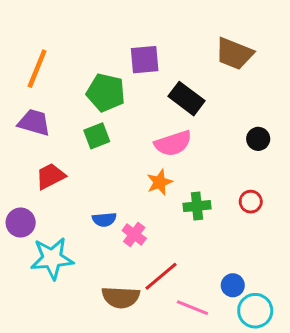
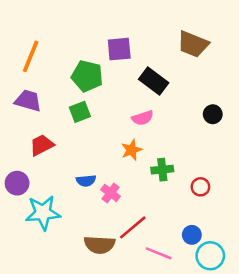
pink semicircle: (173, 143) -> (143, 118), size x0.7
red circle: (251, 202) -> (200, 187), moved

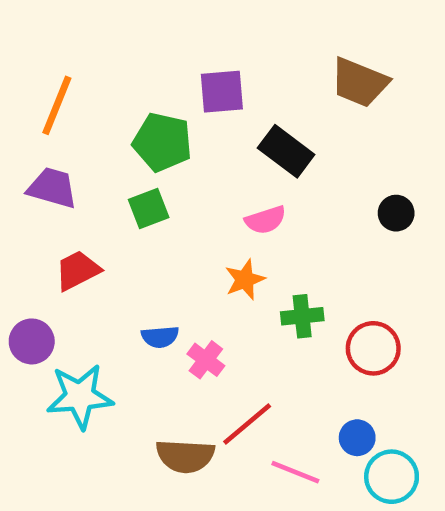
red circle: (200, 187) -> (373, 348), size x1.5

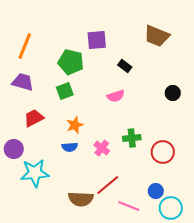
black rectangle: (286, 151) -> (125, 66), size x0.6
orange star: (245, 280) -> (75, 125), moved
pink cross: (206, 360) -> (102, 148), moved

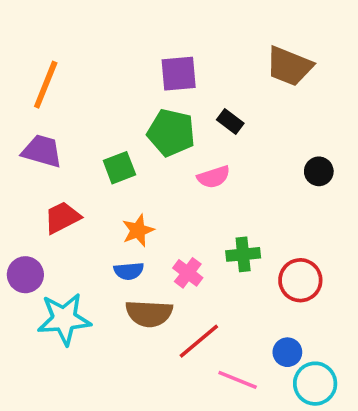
green pentagon: (71, 62) -> (171, 133), moved
brown semicircle: (81, 199) -> (149, 313), moved

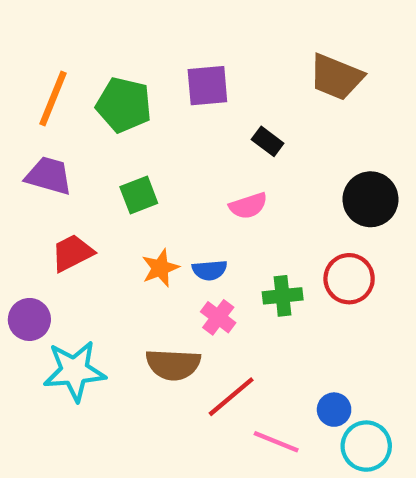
green pentagon: (171, 133) -> (124, 105), moved
black circle: (319, 171) -> (371, 199), size x1.6
blue semicircle: (129, 271) -> (210, 270), moved
red circle: (300, 280) -> (349, 279), moved

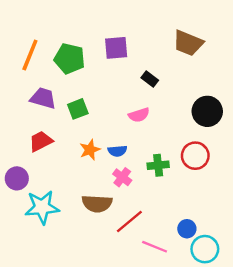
purple trapezoid: (49, 176) -> (43, 98), moved

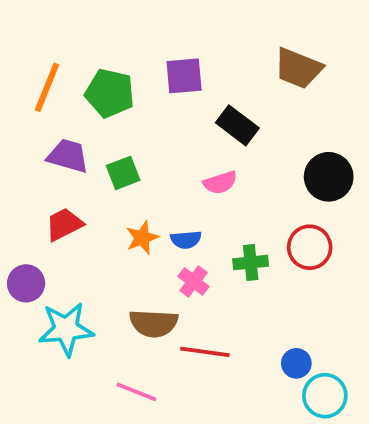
black rectangle: (150, 79) -> (237, 125), size x1.5
red line: (129, 222) -> (205, 352), turned 48
pink line: (155, 247) -> (136, 392), moved

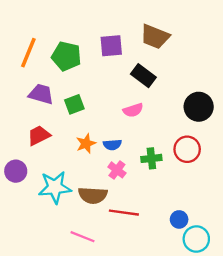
brown trapezoid: (298, 68) -> (155, 37), moved
cyan star: (66, 329) -> (55, 187), moved

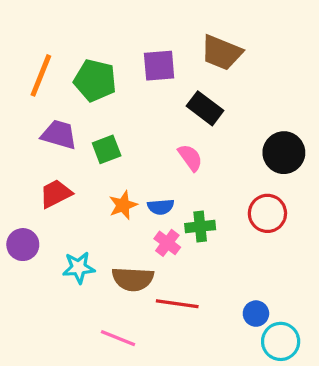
pink semicircle: (133, 110) -> (190, 158), turned -108
green cross: (151, 158) -> (200, 227), moved
cyan star: (55, 187) -> (79, 268), size x0.7

